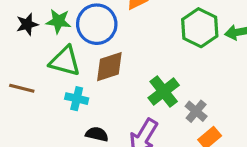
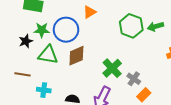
black star: (27, 24) -> (26, 41), moved
cyan cross: (77, 99) -> (44, 90), moved

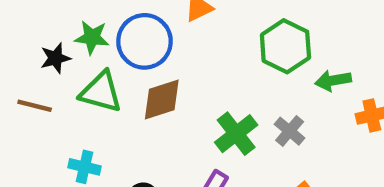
green arrow: (155, 26) -> (333, 80), moved
brown line: (22, 74) -> (35, 106), moved
gray cross: (134, 79) -> (290, 131), moved

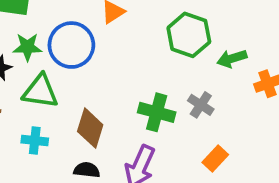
brown diamond: (162, 100) -> (90, 128), moved, turned -48
green cross: (236, 134) -> (157, 112), turned -30
cyan cross: (85, 167) -> (35, 141), moved

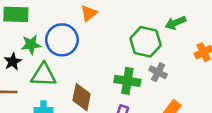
green hexagon: (189, 35) -> (145, 42), moved
green arrow: (232, 59) -> (175, 23), moved

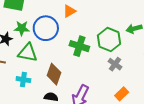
green cross: (127, 81) -> (79, 46), moved

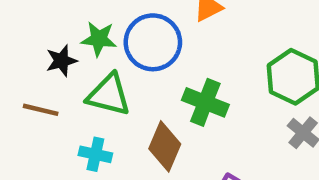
green cross: (79, 46) -> (205, 102), moved

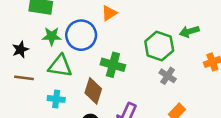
black star: (62, 61) -> (20, 50), moved

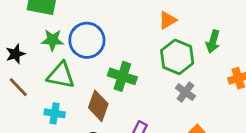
orange triangle: (109, 13) -> (168, 20), moved
green arrow: (189, 31) -> (213, 41), turned -60
brown line: (24, 78) -> (18, 87), turned 36

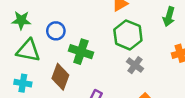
blue circle: (87, 40) -> (56, 31), moved, size x0.6
green arrow: (213, 41) -> (169, 17), moved

